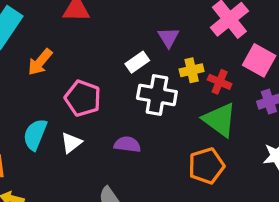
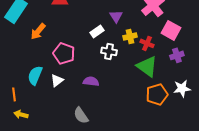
white cross: (157, 95) -> (109, 51), size x0.7
orange pentagon: (206, 166) -> (157, 94), moved

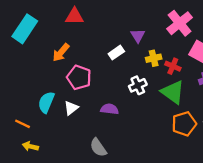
orange arrow: (38, 31) -> (61, 53), moved
white cross: (109, 51) -> (138, 85), moved, turned -35
orange line: (14, 94) -> (22, 124), turned -56

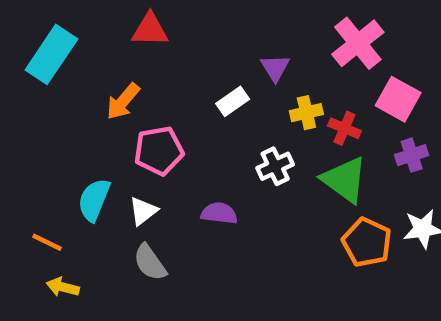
pink pentagon: (79, 77) -> (159, 151), turned -30
orange pentagon: (184, 124) -> (367, 242), turned -30
gray semicircle: (98, 148) -> (150, 262), moved

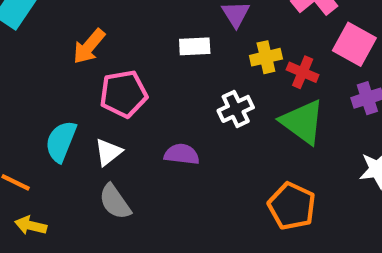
white rectangle: (233, 101) -> (195, 46), turned 32
orange pentagon: (367, 242) -> (292, 206), moved

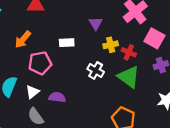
white rectangle: (195, 46) -> (67, 43), moved
white cross: (236, 109) -> (96, 70), turned -35
purple semicircle: (182, 154) -> (57, 97), moved

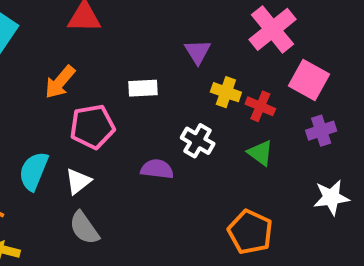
yellow cross: (111, 45) -> (226, 92), turned 32
green triangle: (129, 77) -> (260, 153), size x0.6
purple semicircle: (57, 97) -> (157, 169), moved

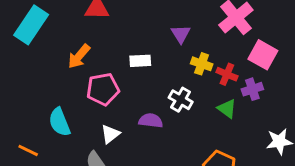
purple cross: (321, 131) -> (252, 89), moved
cyan semicircle: (34, 171) -> (60, 122), turned -44
white triangle: (78, 181) -> (110, 134), moved

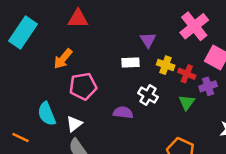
white rectangle: (140, 61) -> (131, 63), moved
green triangle: (227, 109) -> (187, 103), turned 30
white triangle: (110, 134) -> (74, 124), moved

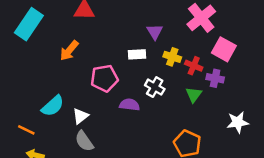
pink pentagon: (83, 86) -> (104, 78), moved
purple cross: (208, 86) -> (215, 78), turned 30
cyan semicircle: (47, 114) -> (53, 106), turned -110

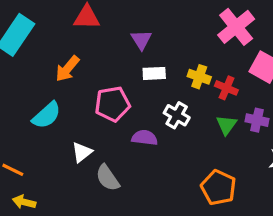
purple triangle: (155, 32) -> (141, 40), moved
purple cross: (215, 78) -> (257, 120), moved
cyan semicircle: (53, 106) -> (47, 115), moved
gray semicircle: (84, 141) -> (108, 178), moved

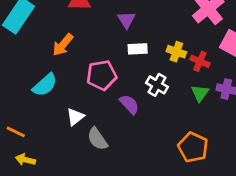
purple semicircle: (145, 138) -> (129, 104), turned 40

